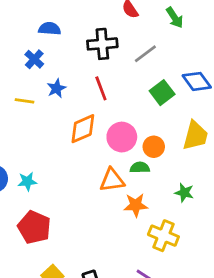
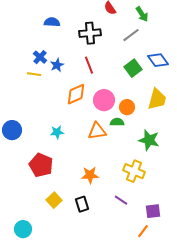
gray line: (145, 54) -> (131, 35), moved
blue cross: (34, 59) -> (40, 57), moved
cyan star: (27, 181) -> (57, 132), moved
green star: (184, 193) -> (149, 140), size x1.5
orange star: (136, 205) -> (90, 175), moved

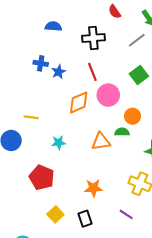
blue cross: (40, 57) -> (41, 63), turned -32
yellow line: (34, 74) -> (31, 117), moved
pink circle: (104, 100) -> (108, 95), moved

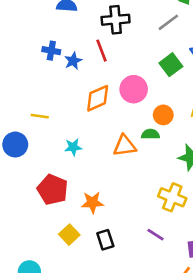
red line: (92, 72) -> (101, 51), moved
orange star: (93, 188) -> (92, 202), moved

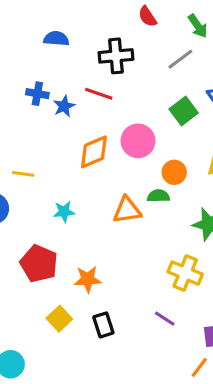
red line: (101, 51) -> (99, 94), turned -50

